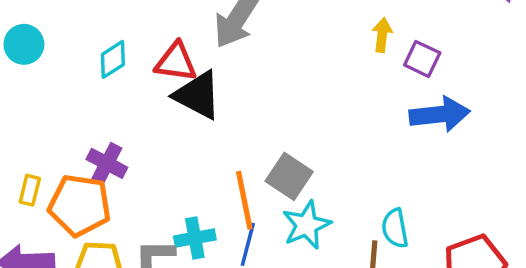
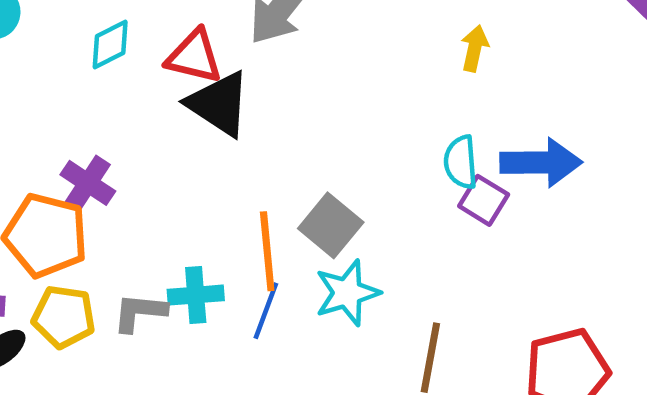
purple square: (422, 59) -> (484, 200), moved
cyan semicircle: (395, 228) -> (461, 162), moved

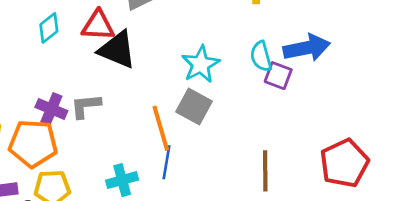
cyan star: (347, 293) -> (201, 64), moved
cyan cross: (196, 295) -> (122, 180), moved
gray L-shape: (140, 312) -> (86, 106), moved

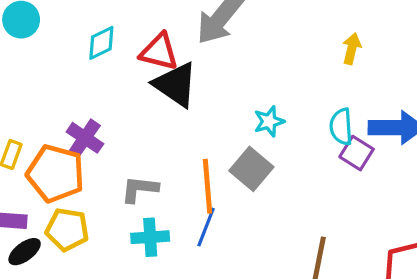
cyan star: (201, 64) -> (269, 121), size x0.7
gray L-shape: (86, 106) -> (140, 189), moved

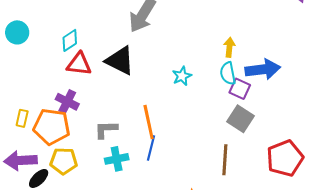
yellow arrow: (352, 49) -> (229, 47), moved
red triangle: (159, 52) -> (79, 64), moved
gray square: (251, 169) -> (240, 119), moved

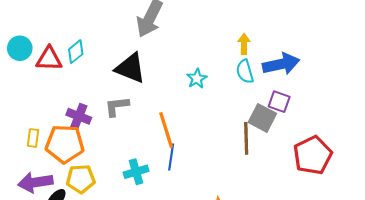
red triangle: (79, 64) -> (49, 59), moved
purple square: (240, 89) -> (279, 102), moved
gray L-shape: (106, 130) -> (117, 106), moved
brown line: (225, 160) -> (246, 138), moved

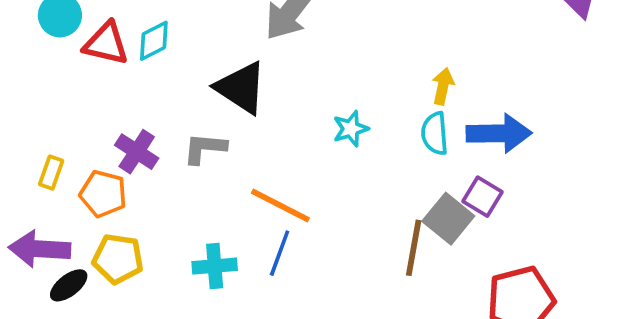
orange line: (166, 130) -> (280, 206), turned -57
orange pentagon: (65, 144) -> (103, 194), size x0.7

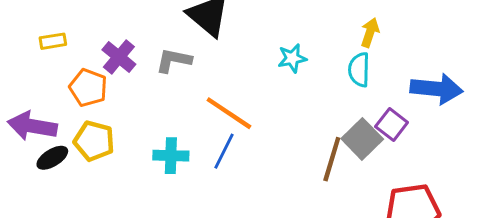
blue arrow: (499, 133) -> (437, 89), moved
yellow rectangle: (51, 173) -> (53, 41), moved, turned 55

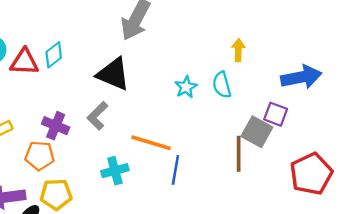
gray L-shape: (174, 60) -> (97, 116), turned -40
cyan semicircle: (359, 70) -> (222, 85), moved
blue line: (224, 151) -> (175, 170), moved
cyan cross: (171, 156) -> (115, 171), moved

